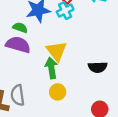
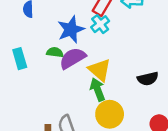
purple semicircle: (18, 45) -> (73, 58), moved, turned -35
yellow circle: (58, 92) -> (110, 114), size x1.5

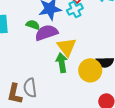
yellow circle: (110, 114) -> (90, 70), moved

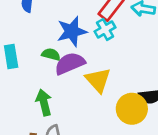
green arrow: (62, 63) -> (44, 102), moved

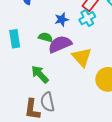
blue star: (72, 31) -> (62, 19), size x0.6
green arrow: (44, 102) -> (40, 74), turned -30

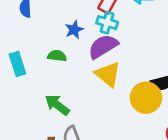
cyan cross: (87, 18) -> (107, 23), turned -35
purple semicircle: (60, 44) -> (103, 46), moved

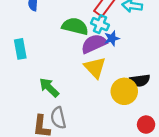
blue star: (74, 30) -> (112, 38), moved
green semicircle: (57, 56) -> (75, 26), moved, size x1.6

